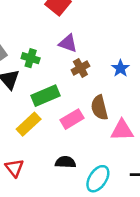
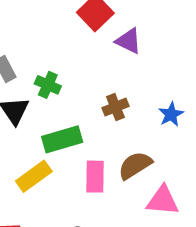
purple triangle: (68, 43) -> (129, 41), moved
brown semicircle: (99, 108) -> (135, 165), turned 65
pink rectangle: (72, 119) -> (95, 177), turned -65

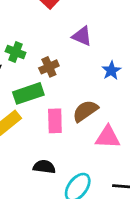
purple triangle: (129, 41) -> (82, 36), moved
brown cross: (115, 107) -> (49, 67), moved

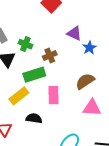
blue star: (111, 71) -> (89, 48), moved
brown semicircle: (85, 111) -> (85, 81), moved
black semicircle: (44, 167) -> (34, 118), moved

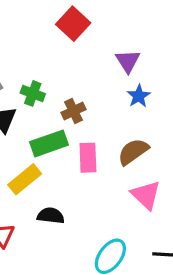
purple triangle: (74, 33) -> (128, 61), moved, turned 35
pink rectangle: (53, 95) -> (88, 158), moved
pink triangle: (92, 108) -> (146, 195), turned 42

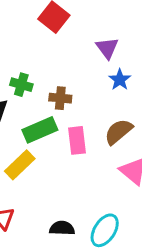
brown cross: (73, 111) -> (60, 98), turned 35
black semicircle: (51, 216) -> (62, 228), moved

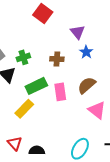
green cross: (21, 85) -> (23, 57), turned -32
brown cross: (60, 98) -> (57, 59), moved
black semicircle: (62, 228) -> (37, 150), moved

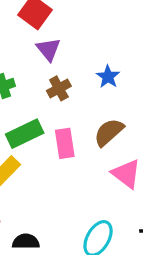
purple triangle: (77, 32) -> (48, 49), moved
brown cross: (57, 59) -> (59, 88), turned -32

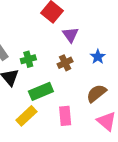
purple triangle: (48, 49) -> (70, 35), moved
pink rectangle: (65, 143) -> (65, 116), moved

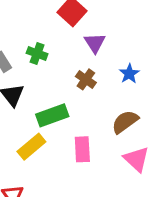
green cross: (28, 59) -> (37, 53), moved, turned 32
brown cross: (65, 63) -> (86, 79), turned -32

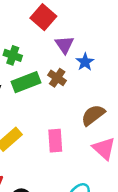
blue star: (129, 74) -> (85, 62), moved
green rectangle: (52, 115) -> (26, 82), moved

